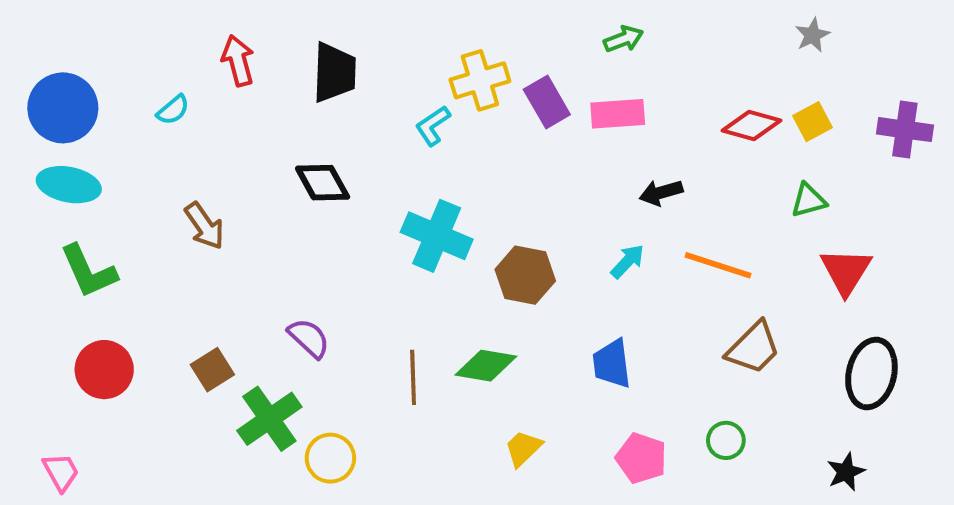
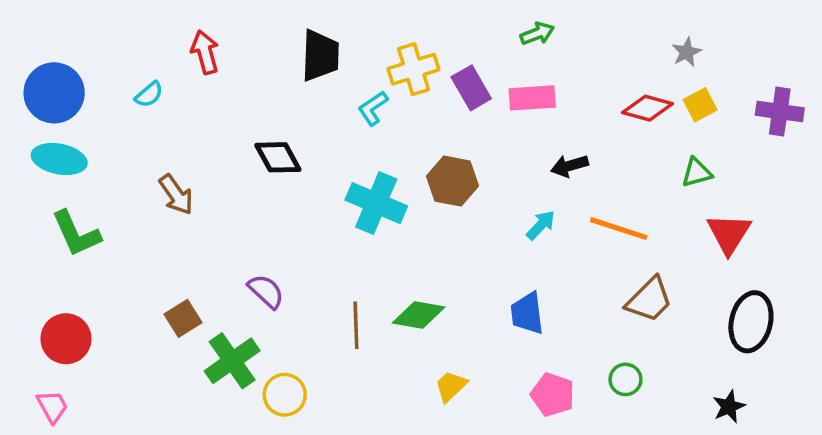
gray star: (812, 35) -> (687, 52), moved
black trapezoid: (334, 72) -> (320, 56), moved
brown hexagon: (525, 275) -> (453, 181), moved
red circle: (104, 370) -> (66, 339), moved

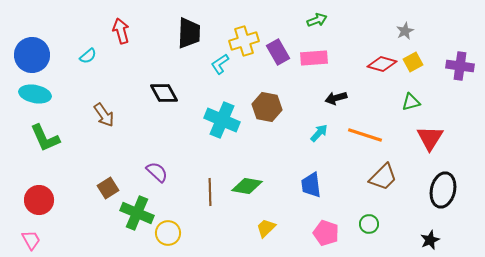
green cross: (232, 361) -> (137, 213), turned -32

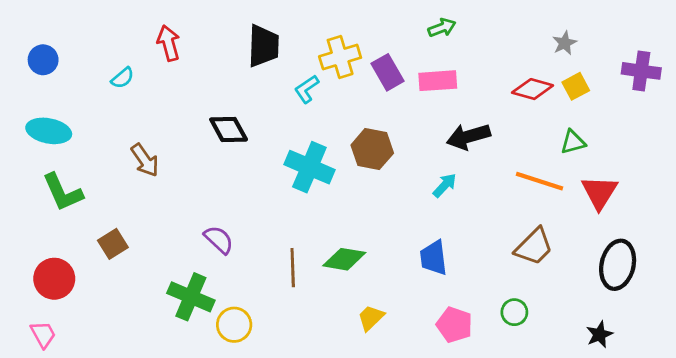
blue circle: (32, 55) -> (43, 60), moved, size x0.6
purple cross: (460, 66) -> (641, 71), moved
black arrow: (336, 98) -> (468, 136), size x1.4
orange line: (365, 135) -> (539, 181), moved
brown square: (108, 188) -> (113, 244), moved

